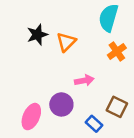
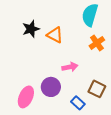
orange triangle: (66, 42) -> (55, 35), turned -48

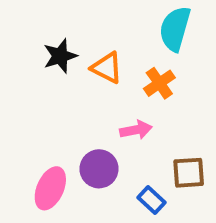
orange cross: (97, 43) -> (159, 83), moved
brown square: (97, 89) -> (189, 173), turned -30

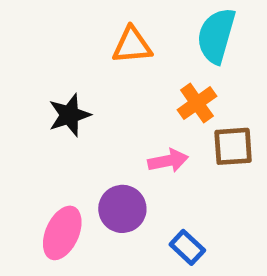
black star: (60, 56) -> (69, 115), moved
orange triangle: (107, 68) -> (132, 45), moved, turned -32
brown square: (189, 173) -> (233, 146), moved

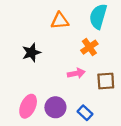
brown square: (233, 146) -> (106, 81), moved
purple circle: (122, 209) -> (55, 107), moved

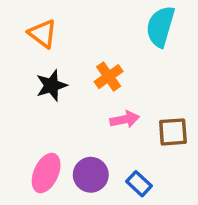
orange triangle: (60, 21) -> (43, 34), moved, turned 42
orange cross: (89, 47) -> (109, 77), moved

